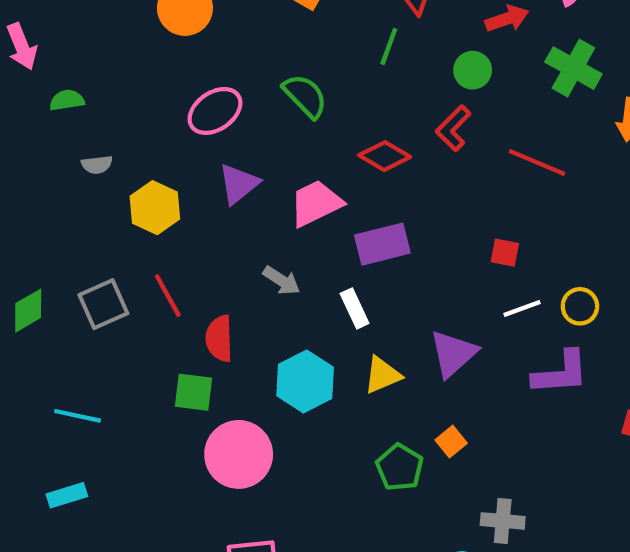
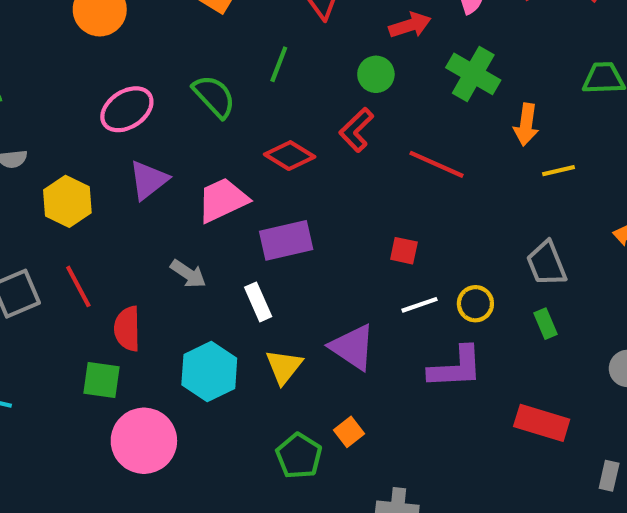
green line: (389, 47) -> (279, 64), moved
purple triangle: (453, 354) -> (353, 347), turned -45
yellow triangle: (382, 375) -> (284, 367), turned -30

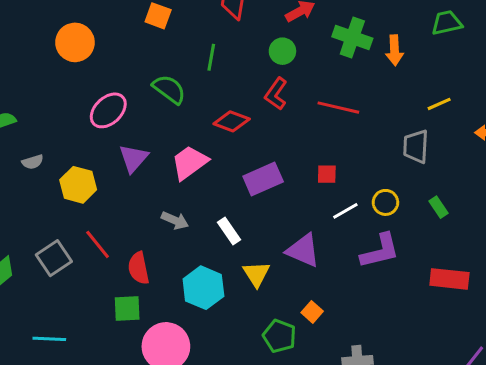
orange arrow: (526, 125) -> (395, 50), moved
yellow line: (558, 171) -> (439, 104), moved
purple rectangle: (286, 240) -> (263, 179), moved
gray trapezoid: (547, 264) -> (416, 146), moved, turned 36

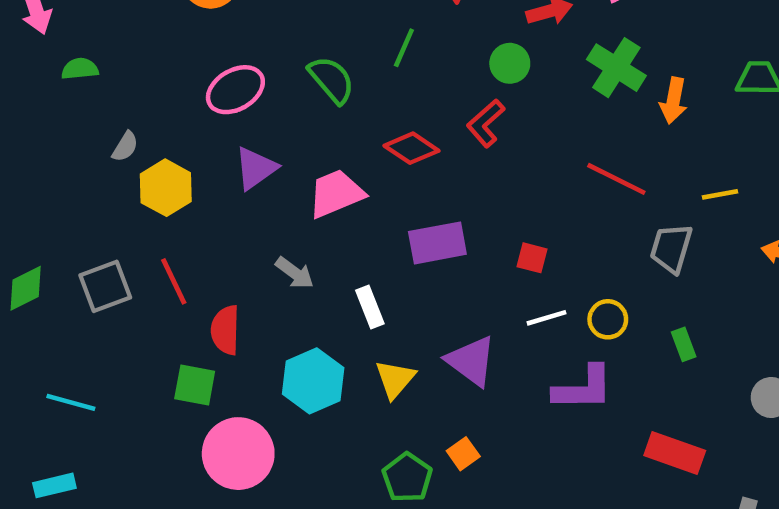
red line: (338, 108) -> (616, 179), moved
gray semicircle: (33, 162) -> (125, 147), moved, turned -55

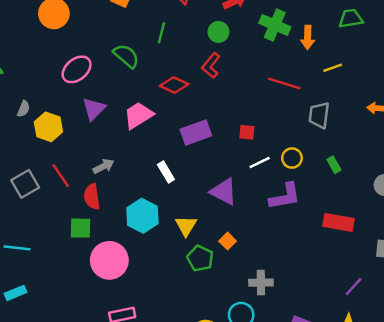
yellow line: (720, 194) -> (333, 68), moved
gray arrow: (295, 273) -> (103, 166), moved, turned -55
yellow triangle: (395, 379) -> (186, 226), moved

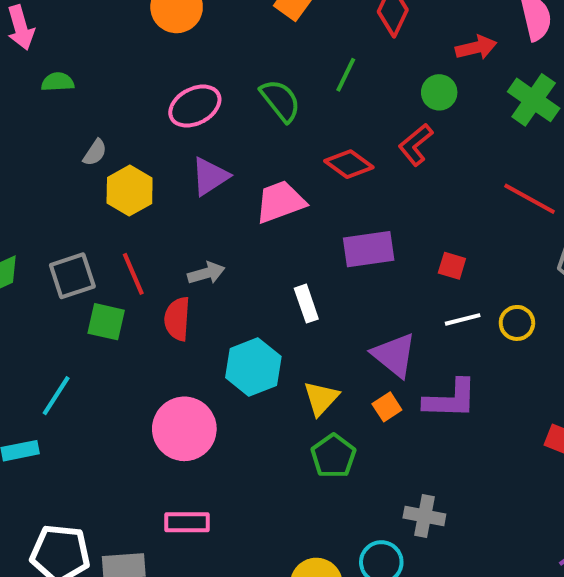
purple L-shape: (285, 196) -> (450, 399), moved
green square: (81, 228) -> (106, 322), moved
orange square: (228, 241) -> (387, 407), moved
cyan line: (17, 248) -> (56, 396), moved, turned -75

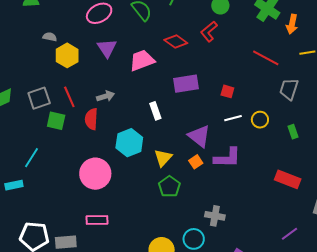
gray semicircle: (95, 153) -> (50, 37), turned -112
purple triangle: (210, 176) -> (107, 48), turned -30

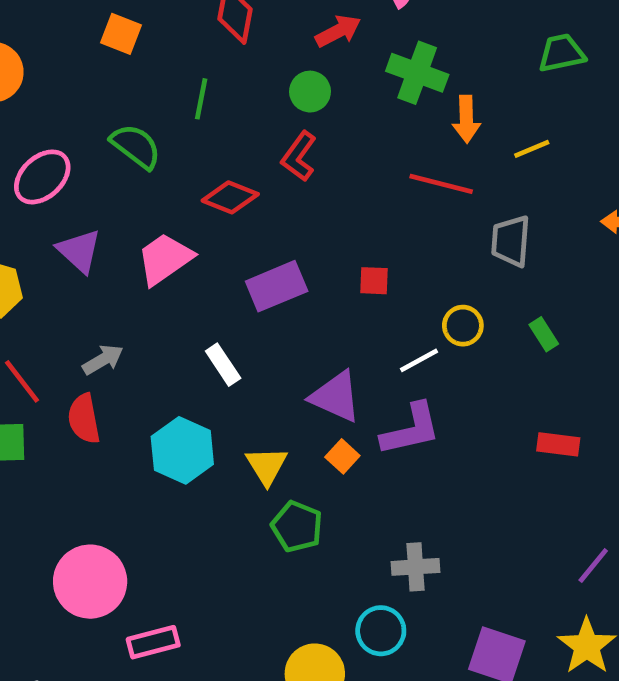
orange arrow: (292, 24) -> (466, 119), moved
white line: (233, 118) -> (419, 360), moved
pink circle: (95, 174) -> (90, 582), moved
red rectangle: (288, 179) -> (558, 444), size x0.7

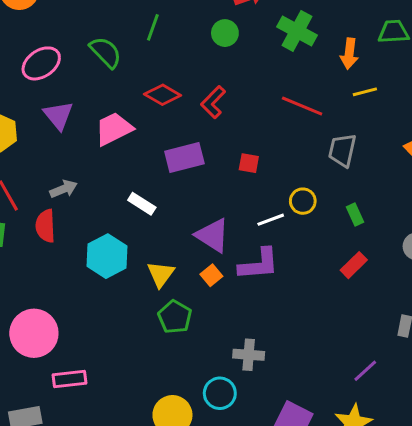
orange arrow: (466, 119) -> (349, 54), moved
red L-shape: (299, 156) -> (213, 102), moved
white rectangle: (223, 365) -> (142, 204), turned -32
red rectangle: (558, 444) -> (354, 265), moved, turned -60

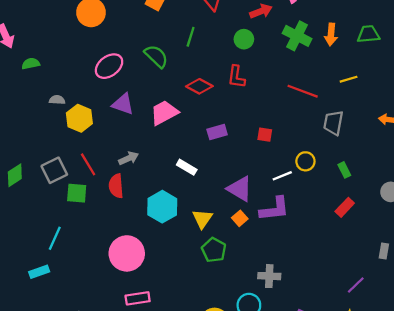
orange arrow: (349, 54) -> (331, 35), moved
red L-shape: (213, 102) -> (236, 77), moved, turned -35
purple triangle: (58, 115) -> (123, 104), turned -30
purple rectangle: (184, 157) -> (217, 132), size x0.7
pink circle: (34, 333) -> (127, 253), moved

